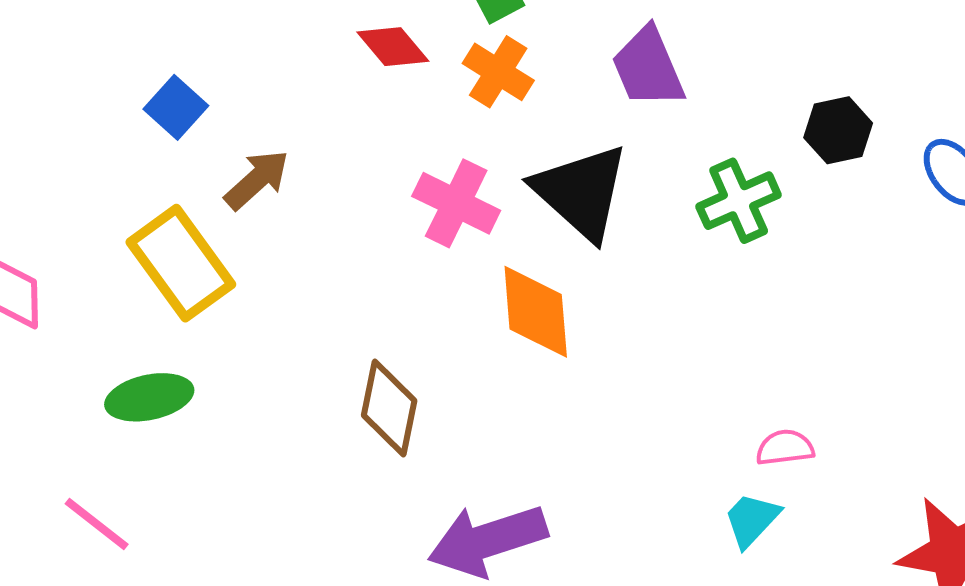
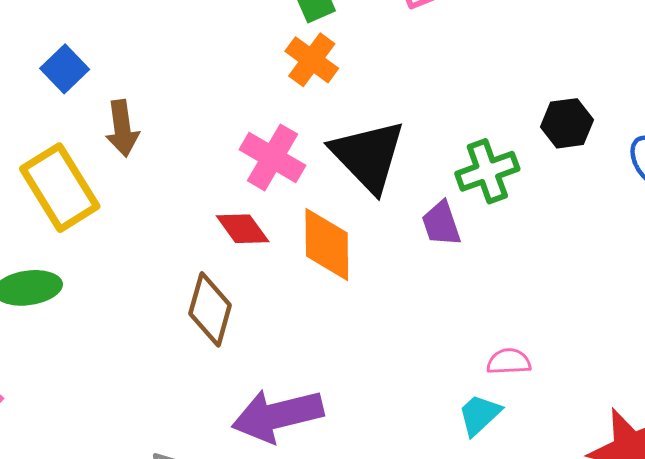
red diamond: (393, 47) -> (243, 229), moved
purple trapezoid: (648, 67) -> (441, 224), moved, size x0.7
brown arrow: (257, 180) -> (122, 128), turned 120

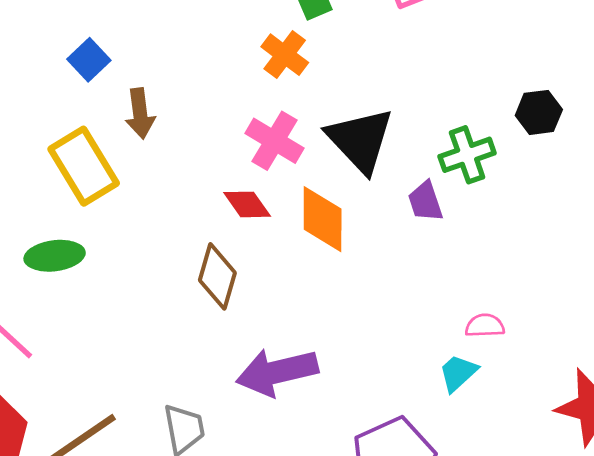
orange cross: (312, 60) -> (285, 55), moved

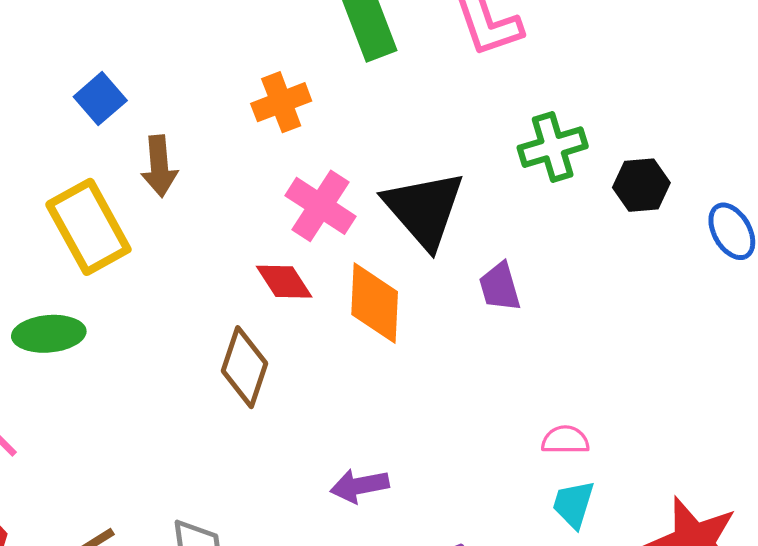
orange cross: (285, 55) -> (281, 102), moved, turned 30
green cross: (467, 155) -> (553, 147), moved
purple arrow: (277, 372) -> (360, 486), moved, size x0.6
cyan trapezoid: (458, 373) -> (573, 504), moved, turned -33

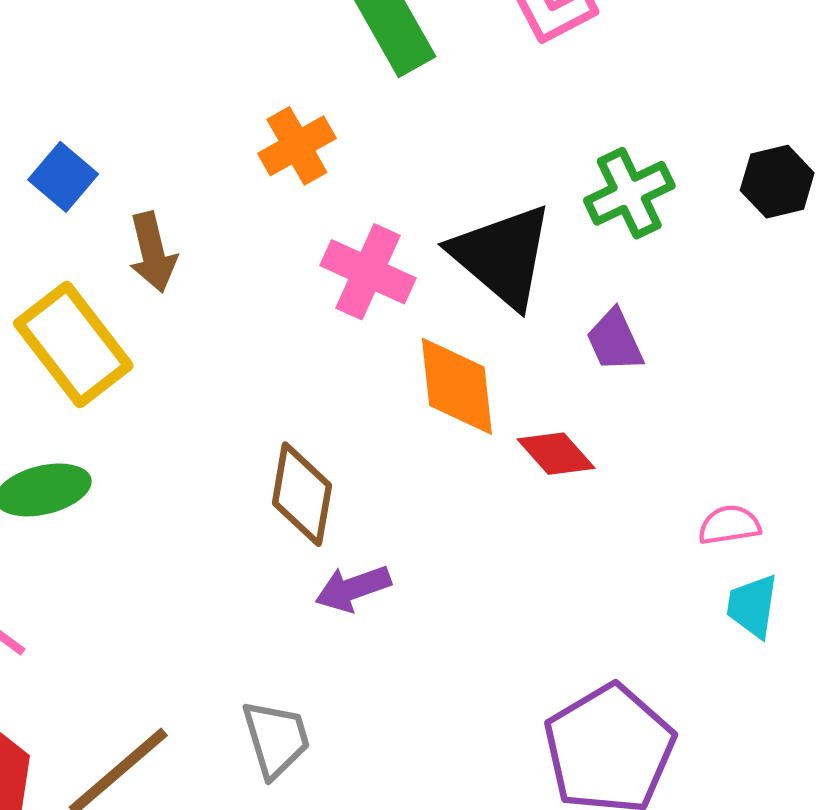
green cross: (553, 147) -> (629, 193), moved
red diamond: (284, 282) -> (556, 454), moved
purple arrow: (360, 486) -> (353, 588), moved

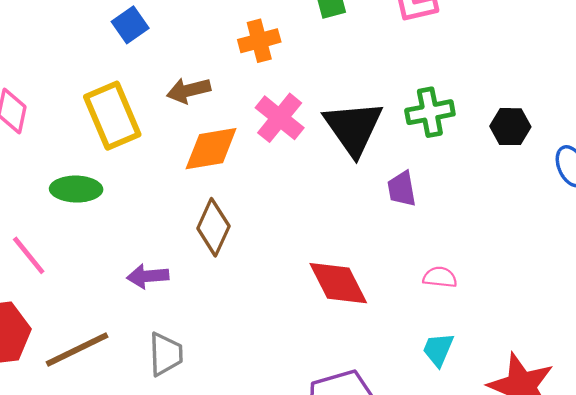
brown arrow: (153, 252) -> (189, 90), moved, turned 75
orange diamond: (457, 386) -> (211, 149), moved, turned 72
red diamond: (556, 454) -> (338, 283), moved, size x1.5
pink semicircle: (729, 525) -> (440, 277), moved
purple arrow: (353, 588) -> (148, 276), moved

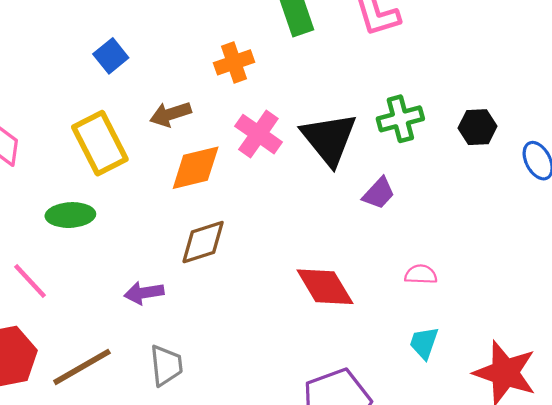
purple trapezoid: (402, 189) -> (379, 193), turned -123
brown diamond: (213, 227) -> (203, 242), turned 52

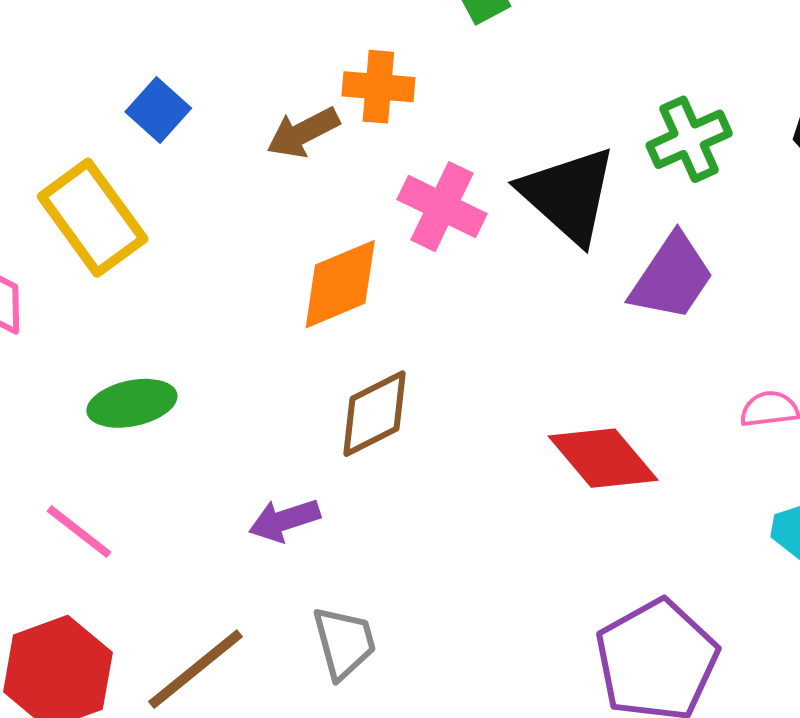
orange cross: (234, 62) -> (378, 87), turned 33
brown arrow: (170, 114) -> (303, 133), moved
yellow rectangle: (100, 143) -> (93, 218), moved
purple trapezoid: (379, 193) -> (672, 277), size x1.5

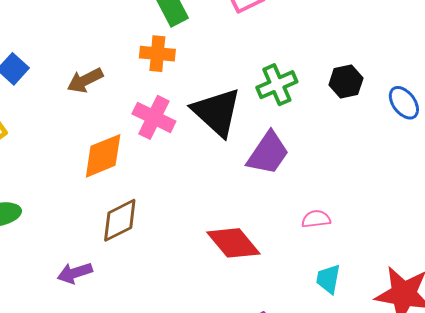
orange cross: (378, 87) -> (157, 54), moved

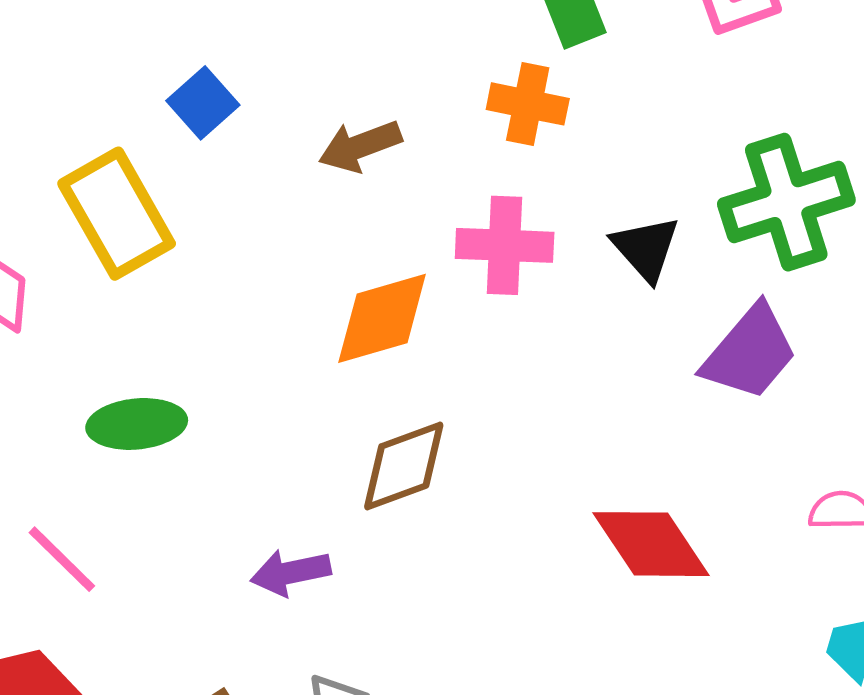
green cross: (277, 85) -> (786, 202), size x1.4
black triangle: (217, 112) -> (646, 248), size x0.6
pink cross: (154, 117) -> (505, 245), turned -30

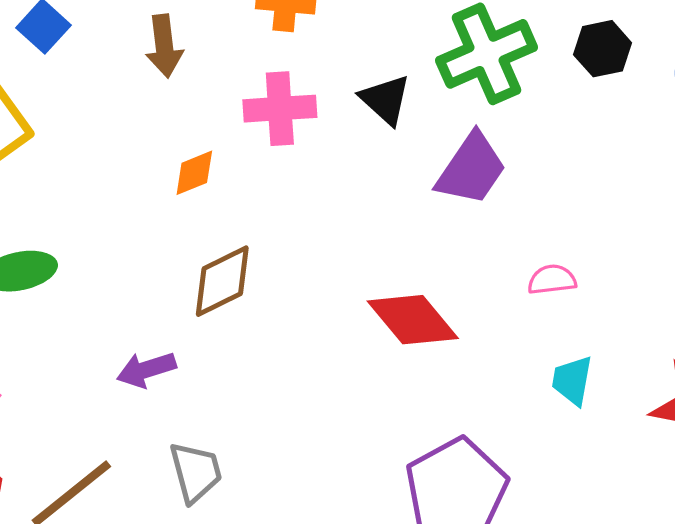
brown arrow: (360, 146) -> (164, 46), turned -70
orange diamond: (382, 318) -> (194, 173), size x0.6

